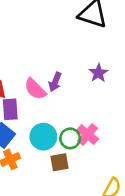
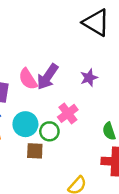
purple arrow: (55, 82) -> (48, 77), size x1.5
pink cross: (88, 135) -> (68, 113), moved

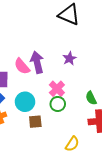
purple arrow: (48, 77) -> (37, 62), turned 140
green circle: (49, 131) -> (58, 104), moved

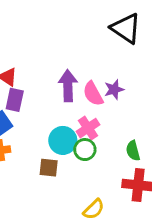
pink semicircle: (22, 66) -> (93, 94), moved
cyan circle: (25, 102) -> (63, 140), moved

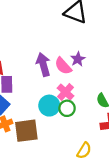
brown square: (49, 168) -> (26, 131), moved, size x1.6

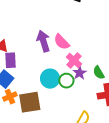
purple star: (78, 59) -> (80, 73), moved
pink cross: (66, 92) -> (74, 60), moved

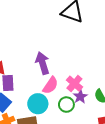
pink semicircle: (62, 42) -> (50, 85), moved, turned -102
cyan circle: (50, 79) -> (38, 104), moved

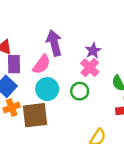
pink semicircle: (50, 85) -> (42, 64), moved
purple star: (80, 97) -> (93, 51), moved

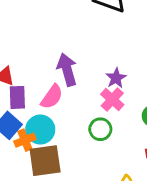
cyan circle: (47, 89) -> (40, 130), moved
orange cross: (12, 107) -> (25, 140), moved

